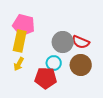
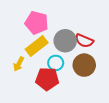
pink pentagon: (24, 25) -> (37, 23), moved
yellow rectangle: (20, 41) -> (37, 46), moved, turned 40

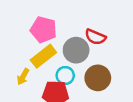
red semicircle: (84, 41) -> (95, 37), moved

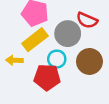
yellow arrow: (23, 77) -> (14, 60), turned 63

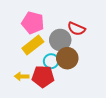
yellow arrow: (14, 60) -> (22, 76), moved
brown circle: (89, 61) -> (67, 58), moved

